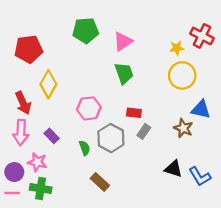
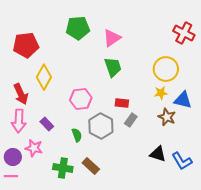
yellow star: (177, 48) -> (161, 93), moved
green cross: (41, 189) -> (63, 168), moved

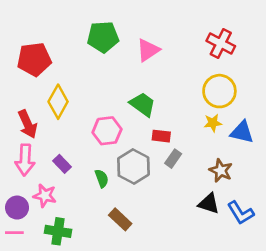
red cross: (184, 33) -> (221, 43), moved
green trapezoid: (113, 67) -> (143, 104), moved, turned -35
brown star: (167, 117) -> (221, 170), moved
green cross: (63, 168) -> (58, 231), moved

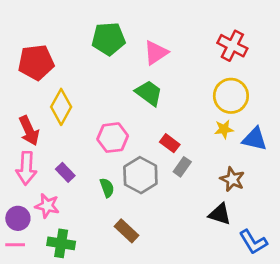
green trapezoid: (143, 104) -> (149, 93), moved
red rectangle: (161, 136) -> (170, 143), turned 30
blue L-shape: (241, 213) -> (253, 242), moved

